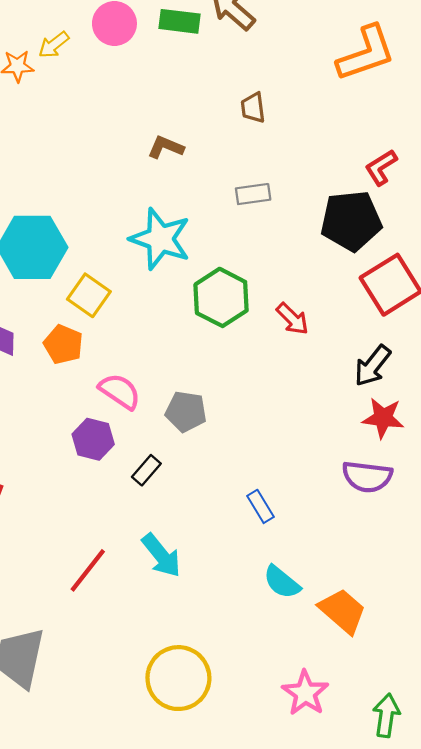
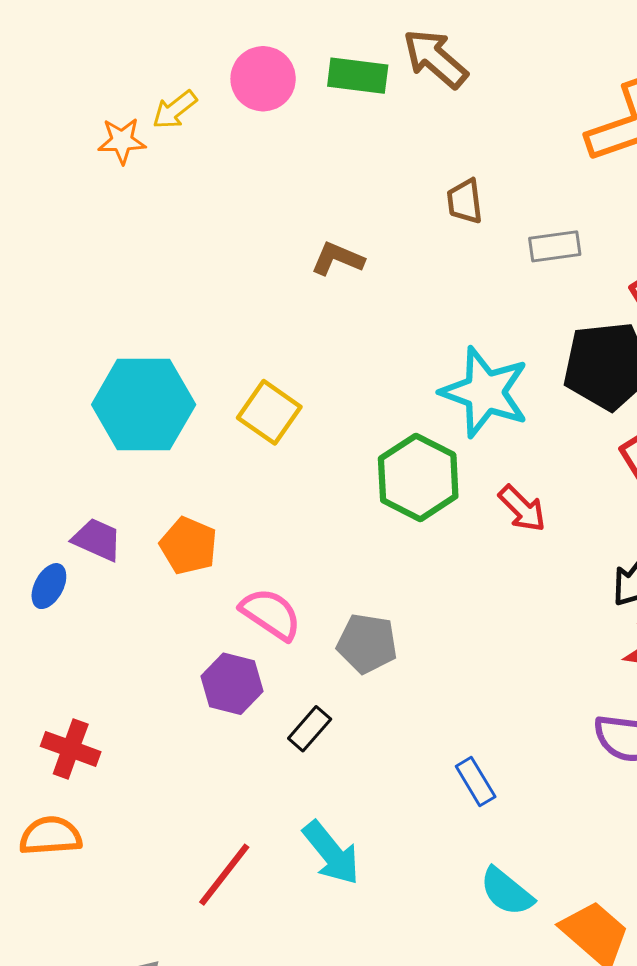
gray rectangle: (253, 194) -> (555, 246), moved
cyan star: (160, 239) -> (485, 392), moved
yellow square: (89, 295) -> (269, 412), moved

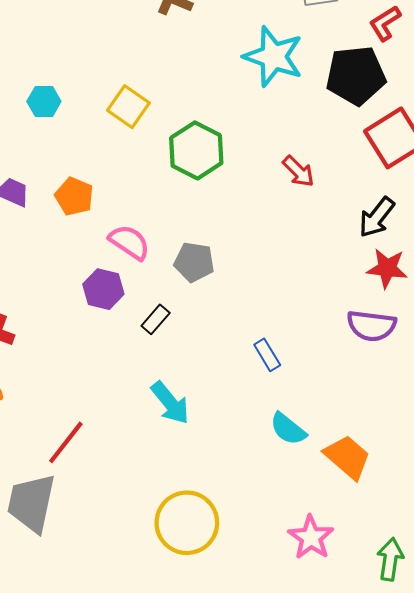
cyan star: (485, 392) -> (273, 57), moved
cyan hexagon: (144, 405) -> (44, 101), size x0.5
green hexagon: (418, 477) -> (196, 150), moved
red line: (224, 875) -> (66, 442), moved

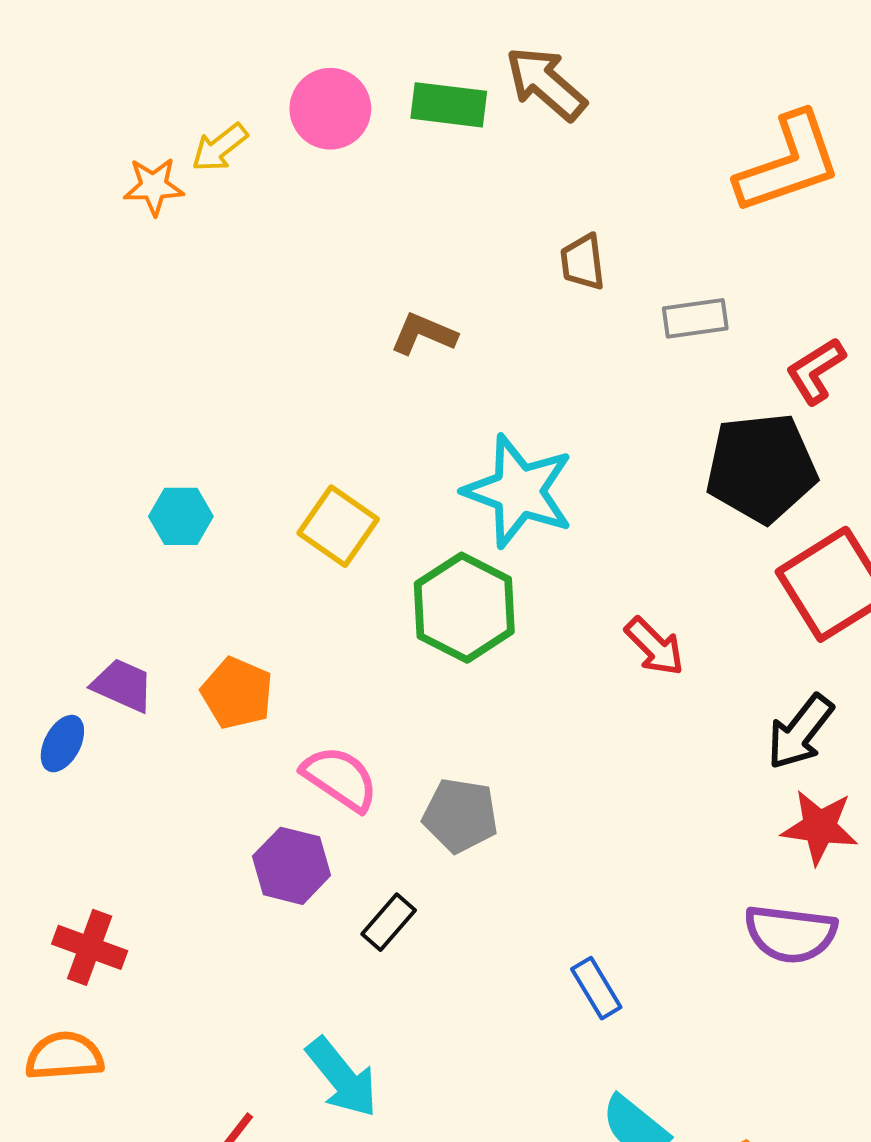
cyan star: (273, 57) -> (519, 491), moved
cyan arrow: (170, 403) -> (342, 1077), moved

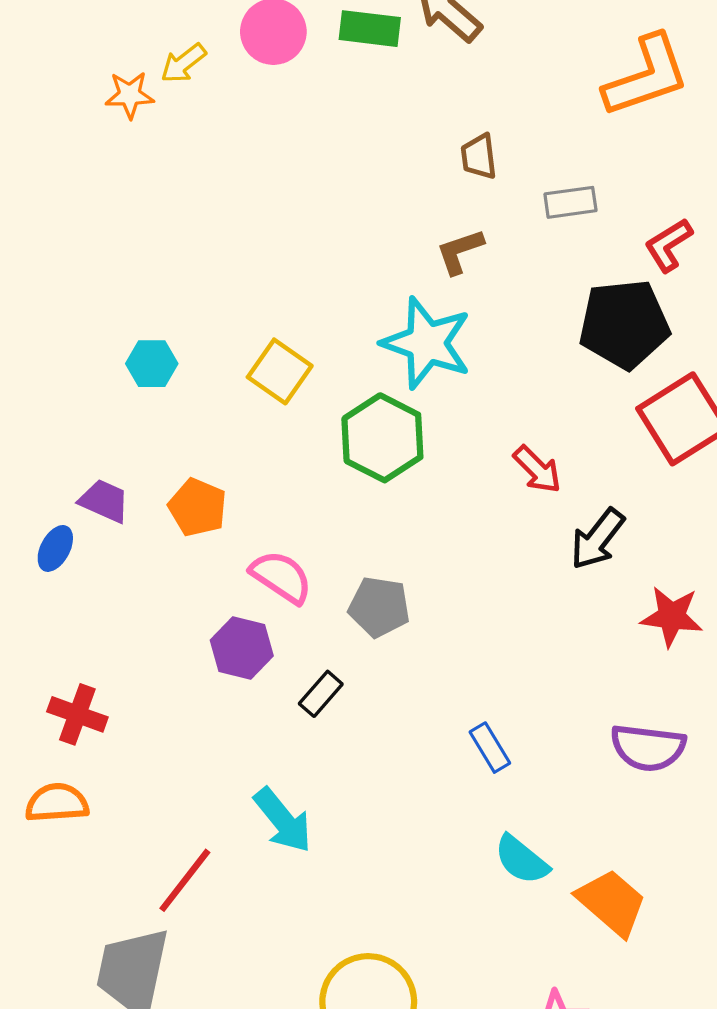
brown L-shape: (424, 334) -> (460, 251), moved, turned -42
black arrow: (800, 732) -> (597, 539), moved
purple semicircle: (790, 934) -> (648, 748), moved

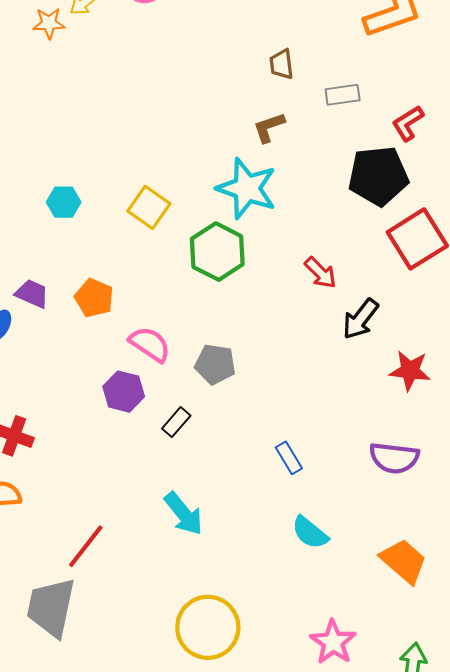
cyan arrow: (283, 820) -> (184, 514), moved
orange trapezoid: (612, 902) -> (404, 561), moved

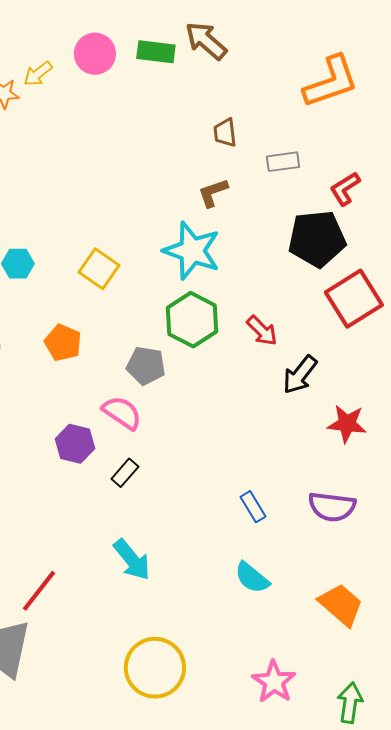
green hexagon: (217, 252) -> (192, 320), moved
orange pentagon: (94, 298) -> (63, 343), moved
pink semicircle: (150, 344) -> (122, 413), moved
gray pentagon: (215, 364) -> (146, 366), moved
blue rectangle: (289, 458) -> (253, 507), moved

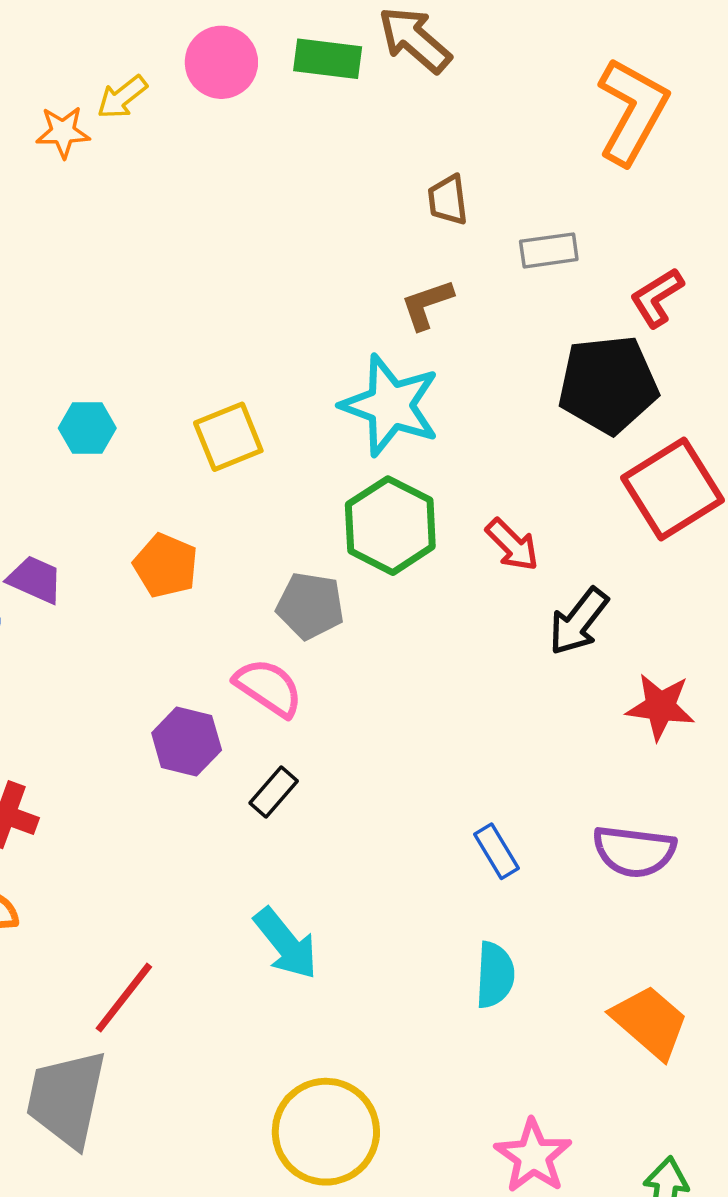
orange L-shape: (331, 82) -> (632, 111), turned -42
yellow square: (99, 269) -> (228, 437), turned 33
cyan semicircle: (252, 578) -> (495, 975), turned -126

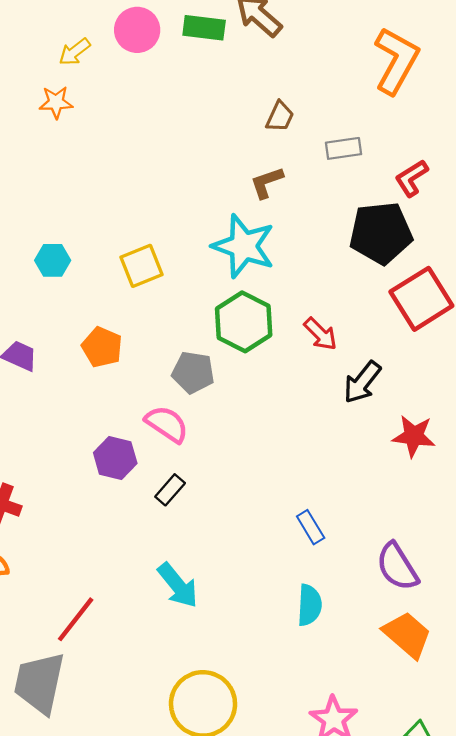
orange star: (63, 132) -> (56, 102), moved
brown trapezoid: (448, 200) -> (280, 117), turned -148
purple semicircle: (634, 851) -> (397, 567), moved, turned 51

